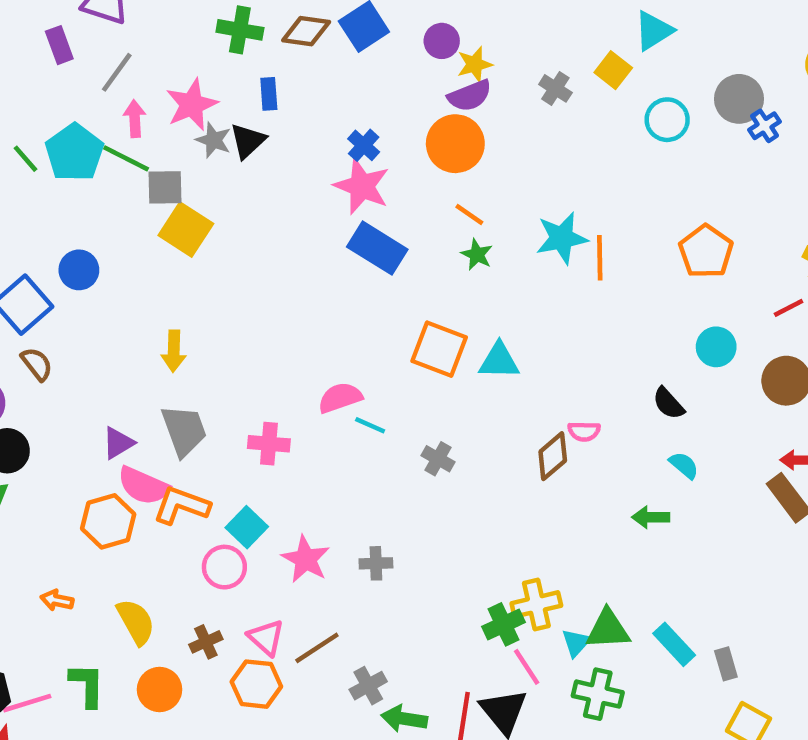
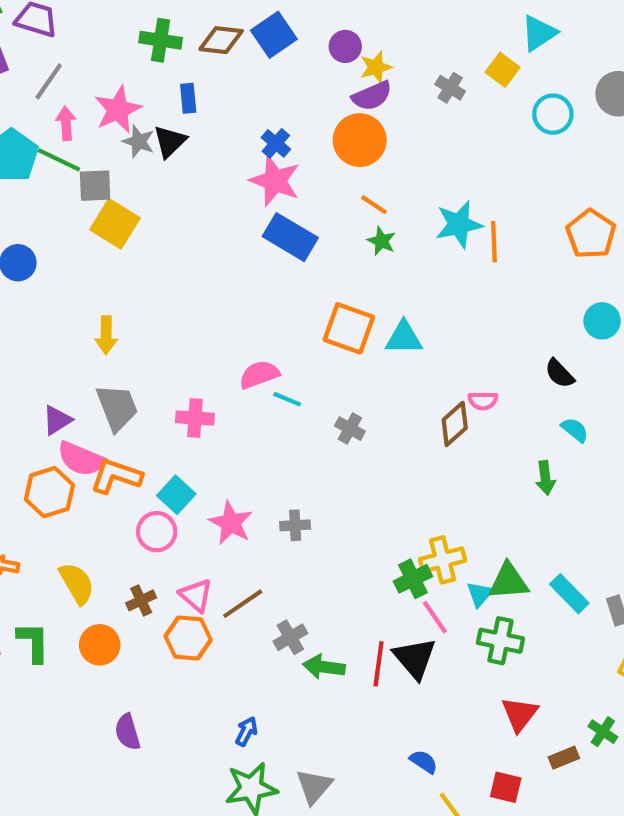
green arrow: (651, 517) -> (545, 478), turned -96

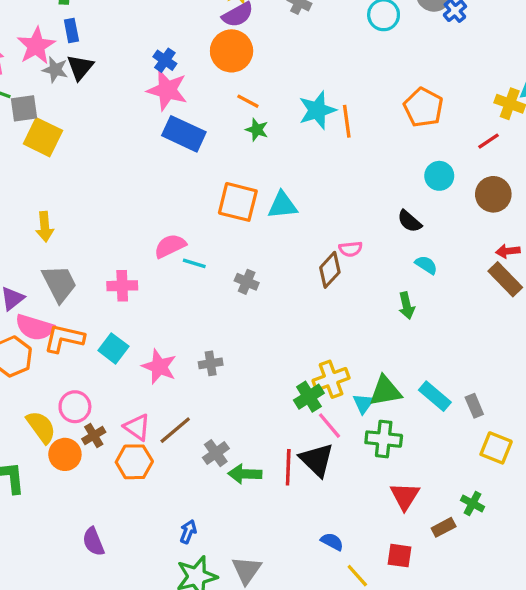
blue rectangle: (188, 98) -> (71, 30), moved
pink circle: (157, 532) -> (75, 407), moved
orange circle: (100, 645) -> (65, 454), moved

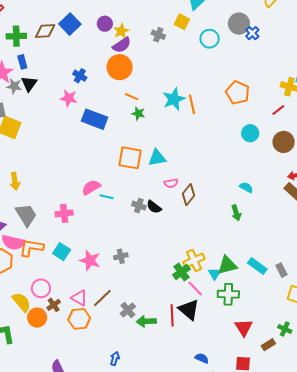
pink star: (167, 90) -> (69, 98), moved, size x0.7
black semicircle: (409, 221) -> (154, 207), moved
pink semicircle: (351, 249) -> (171, 183), moved

